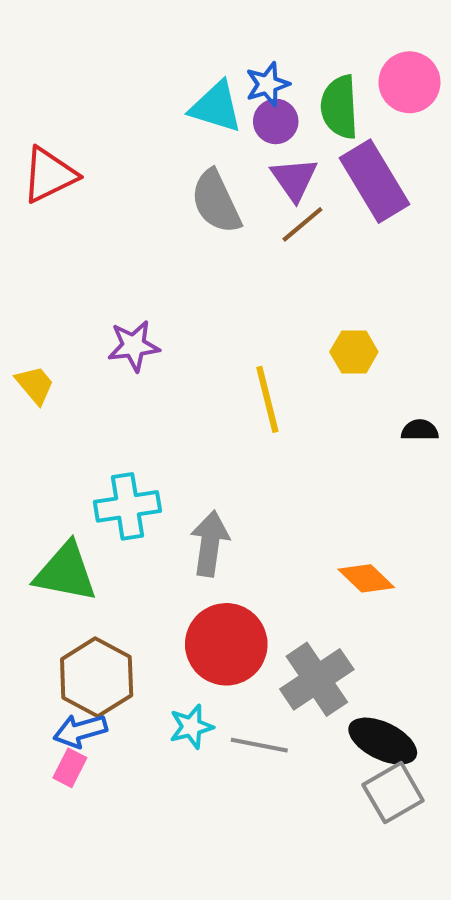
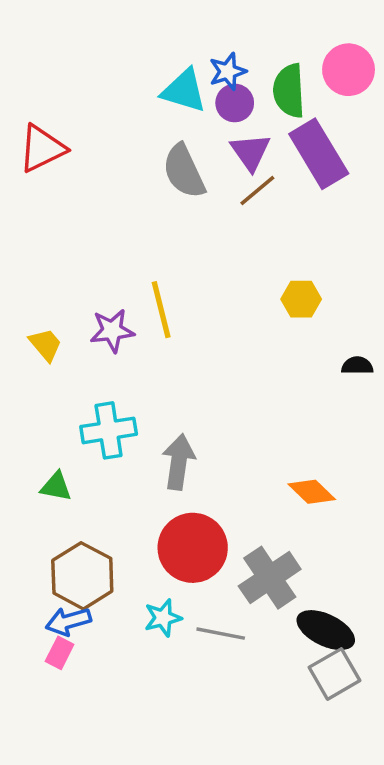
purple star: (134, 346) -> (112, 331), moved
yellow trapezoid: (35, 385) -> (46, 345), moved
yellow line: (267, 399) -> (161, 310), moved
green triangle: (66, 572) -> (56, 486), size x0.6

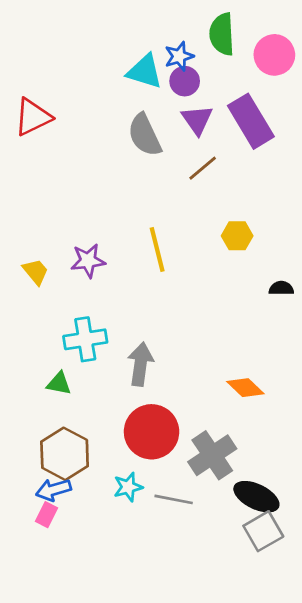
green semicircle: (289, 91) -> (222, 34), moved
brown line: (257, 191) -> (203, 168), moved
yellow line: (161, 310) -> (157, 250), moved
green triangle: (56, 486) -> (59, 383), moved

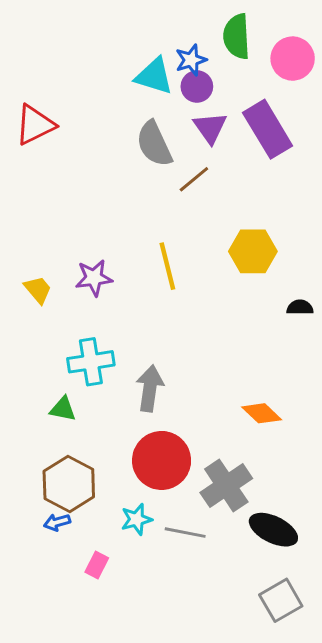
brown line: (203, 168) -> (194, 179), moved
yellow hexagon: (237, 236) -> (253, 251), size x1.4
blue arrow: (53, 490) -> (57, 522), size x0.7
pink rectangle: (47, 515) -> (97, 565), moved
gray square: (263, 531) -> (281, 600), moved

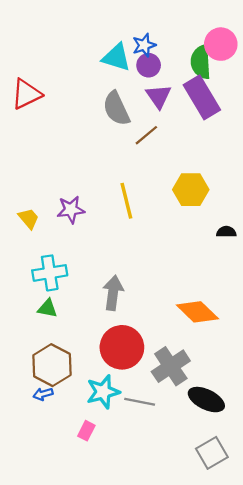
green semicircle: (237, 36) -> (201, 62), moved
cyan cross: (91, 362) -> (50, 273), moved
orange diamond: (262, 413) -> (197, 312), size x1.4
cyan star: (137, 519) -> (103, 392), size x1.4
pink rectangle: (97, 565) -> (86, 431), moved

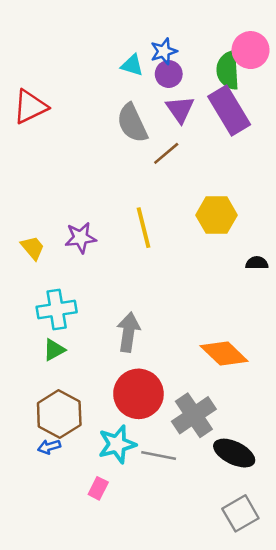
cyan triangle: (116, 57) -> (132, 65), size x0.7
green triangle: (47, 308) -> (54, 350), turned -40

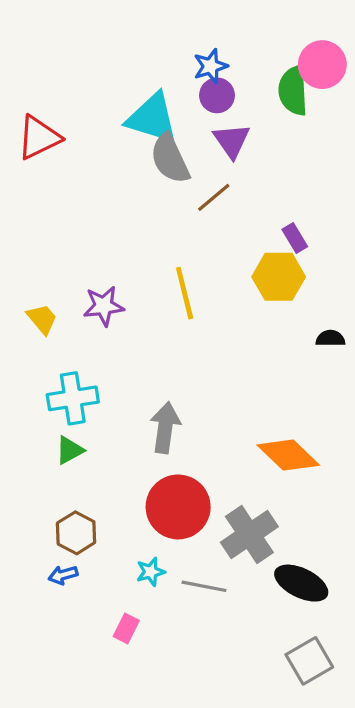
cyan triangle: (132, 65) -> (152, 118), moved, size x1.8
purple rectangle: (229, 111) -> (295, 238), moved, size x0.5
brown hexagon: (59, 414) -> (76, 533), size x0.7
cyan star: (117, 444) -> (151, 572), size x0.6

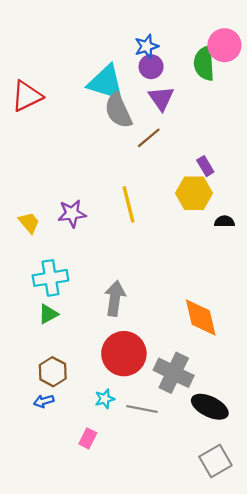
black semicircle: (330, 338) -> (224, 221), moved
orange diamond: (288, 455) -> (201, 317), turned 33
gray cross: (249, 534) -> (174, 373), turned -30

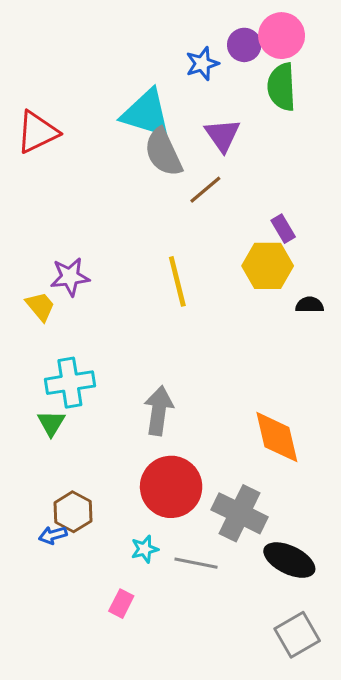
pink circle: (224, 45) -> (282, 36), moved
purple circle: (151, 67) -> (244, 45), moved
purple star: (72, 214) -> (70, 277), moved
green triangle: (48, 314) -> (51, 423), moved, turned -30
blue arrow: (44, 401) -> (53, 535), moved

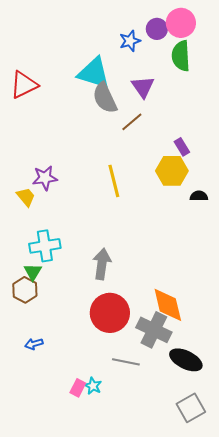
orange diamond: (277, 437) -> (168, 305), moved
brown hexagon: (73, 512) -> (25, 290), moved
cyan star: (145, 549) -> (93, 386), moved, turned -30

